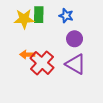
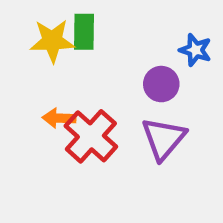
blue star: (66, 16) -> (195, 50), moved
purple triangle: (76, 64) -> (164, 139), turned 40

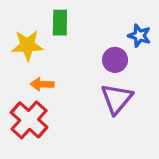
yellow star: (52, 41) -> (27, 45), moved
red cross: (91, 136) -> (29, 120), moved

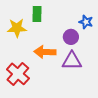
orange arrow: (42, 84) -> (45, 52), moved, size x1.5
purple triangle: (117, 99) -> (72, 61), turned 50

